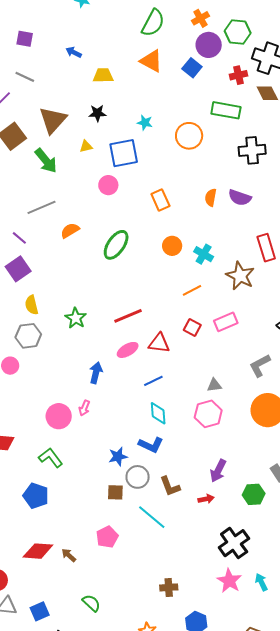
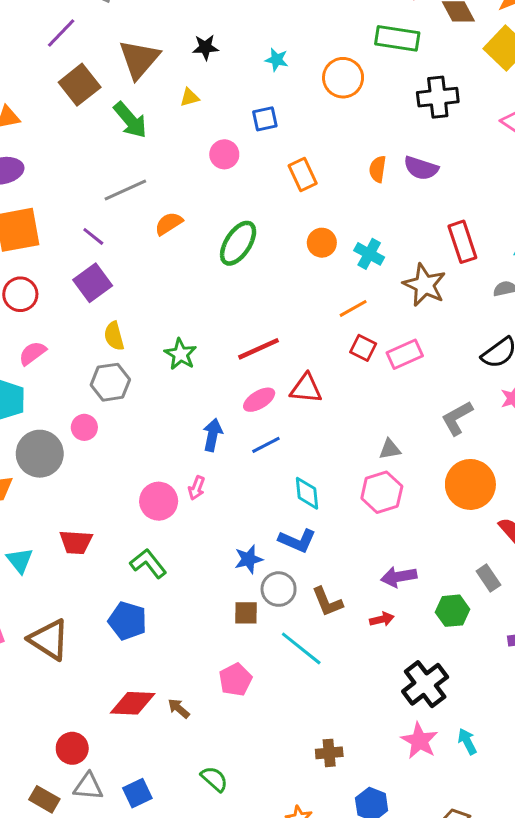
blue square: (124, 153) -> (265, 119), moved, size x0.6
red square: (192, 328) -> (363, 348), moved
blue line: (153, 381) -> (266, 445), moved
purple arrow: (218, 471) -> (399, 577), turned 55

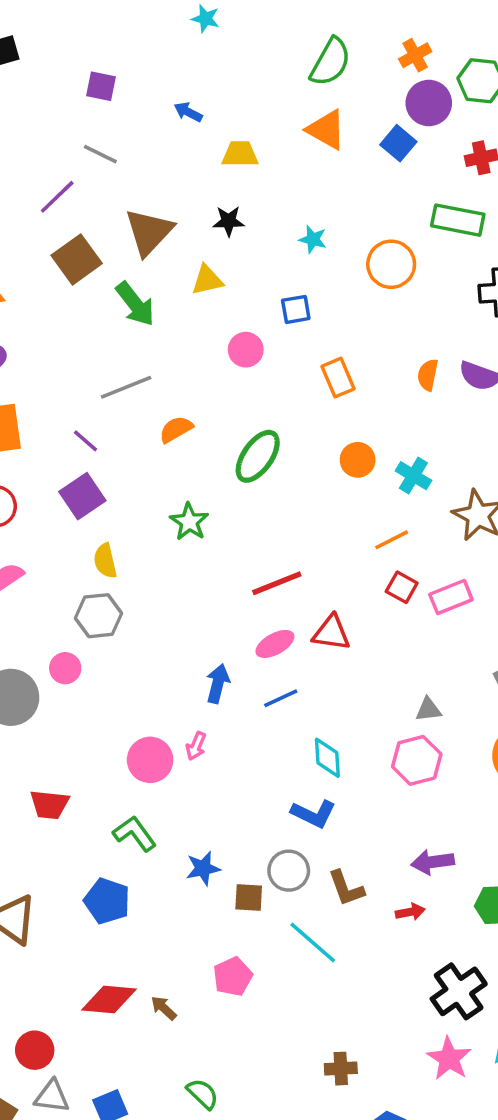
yellow triangle: (190, 97) -> (207, 280), size x1.4
green star: (180, 354) -> (189, 522), moved
blue star: (249, 559) -> (203, 868), moved

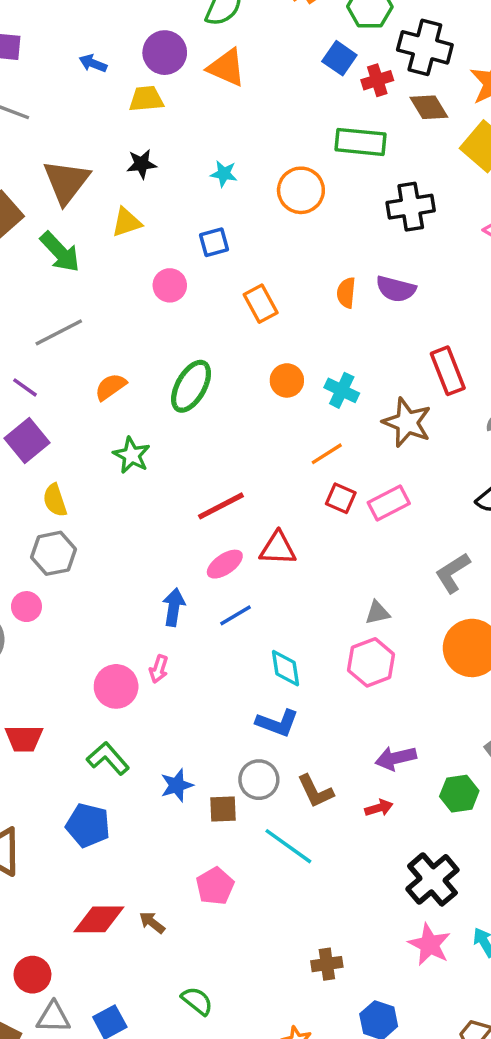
purple circle: (429, 103) -> (165, 53), moved
blue square: (398, 143) -> (339, 58), moved
orange semicircle: (176, 429) -> (111, 387), moved

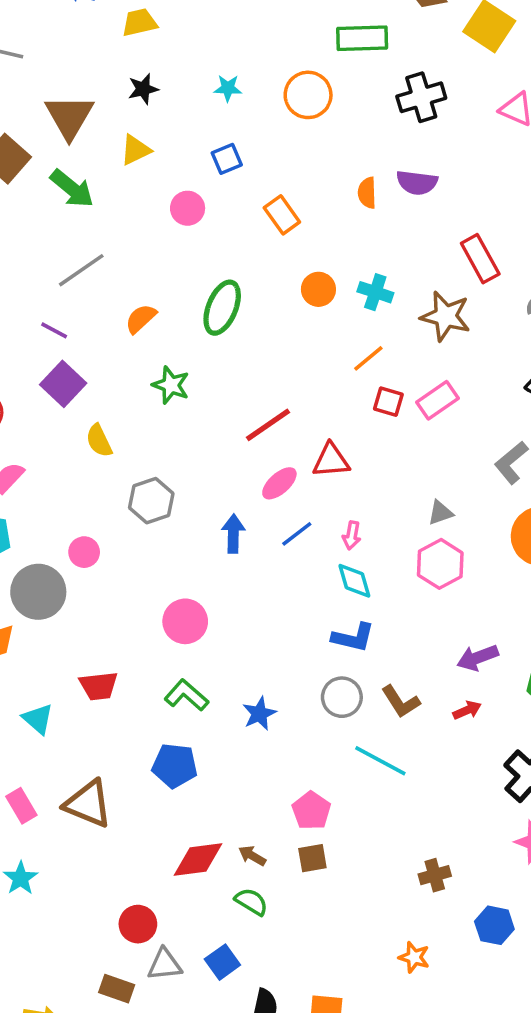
gray hexagon: (54, 553) -> (151, 501), moved
pink arrow: (159, 669) -> (352, 535), moved
brown square: (223, 809) -> (312, 858), moved
green semicircle: (197, 1001) -> (251, 902), moved

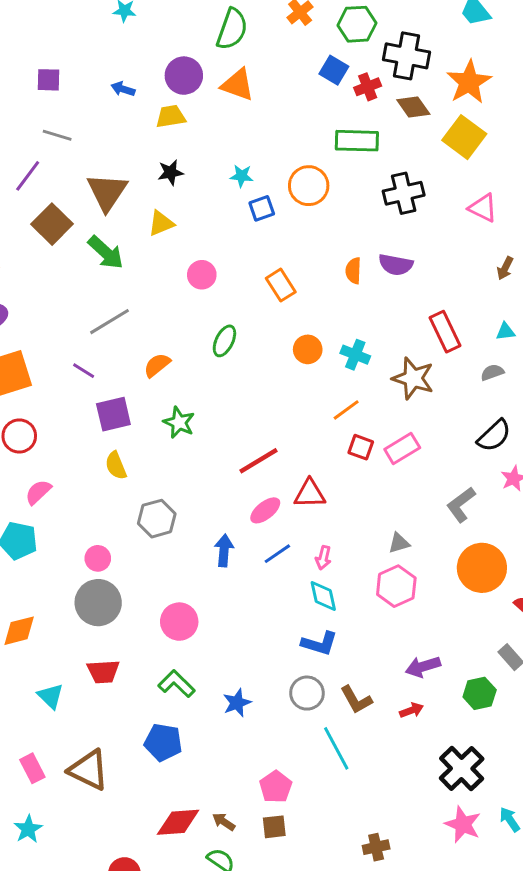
blue square: (227, 159) -> (262, 208), moved
green ellipse: (222, 308) -> (224, 341), moved, size x0.7
purple square: (63, 384) -> (113, 414), moved, turned 30
gray circle: (38, 592) -> (98, 603), moved
cyan line: (380, 761) -> (336, 748), turned 30

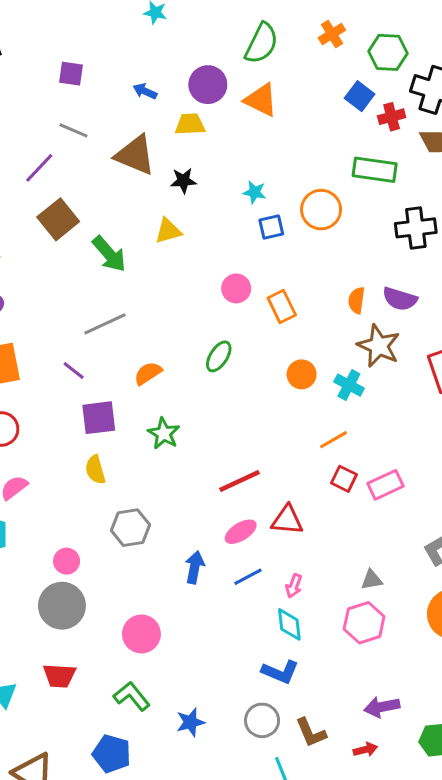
brown triangle: (107, 192) -> (135, 155), moved, turned -48
pink circle: (202, 275) -> (236, 288), moved
brown star: (413, 378) -> (379, 346), moved

